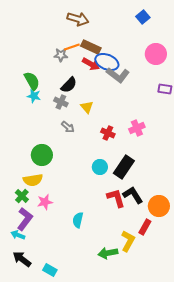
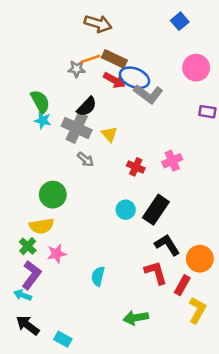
gray cross: (61, 102) -> (77, 128), size x1.6
red L-shape: (116, 198) -> (156, 273), moved
yellow L-shape: (128, 241) -> (197, 310), moved

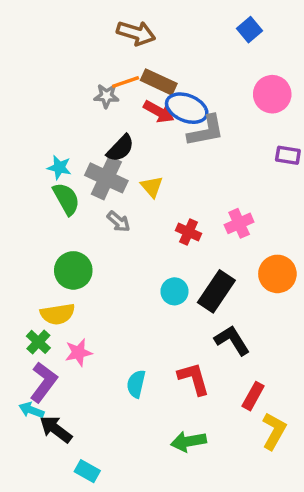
gray L-shape: (148, 94) -> (206, 131), turned -48
green semicircle: (40, 102) -> (66, 199), moved
orange circle: (200, 259) -> (277, 274), moved
red L-shape: (156, 273) -> (194, 379), moved
black arrow: (28, 325) -> (56, 429), moved

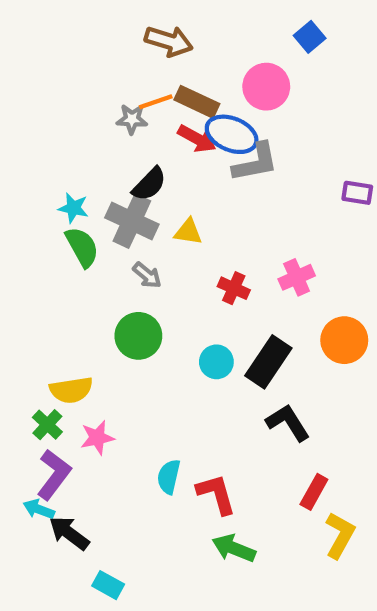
pink circle: (272, 94) -> (266, 87), moved
yellow triangle: (152, 187) -> (188, 232), turned -40
green circle: (73, 270) -> (138, 336), moved
red L-shape: (194, 379) -> (216, 494), moved
green arrow: (188, 441) -> (234, 548), turned 32

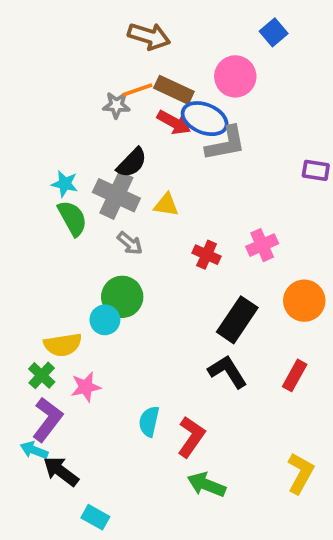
cyan circle: (216, 362) -> (105, 320), moved
black L-shape: (288, 423) -> (228, 372), moved
red rectangle: (314, 492) -> (295, 375), moved
red L-shape: (216, 494) -> (191, 437), turned 51

